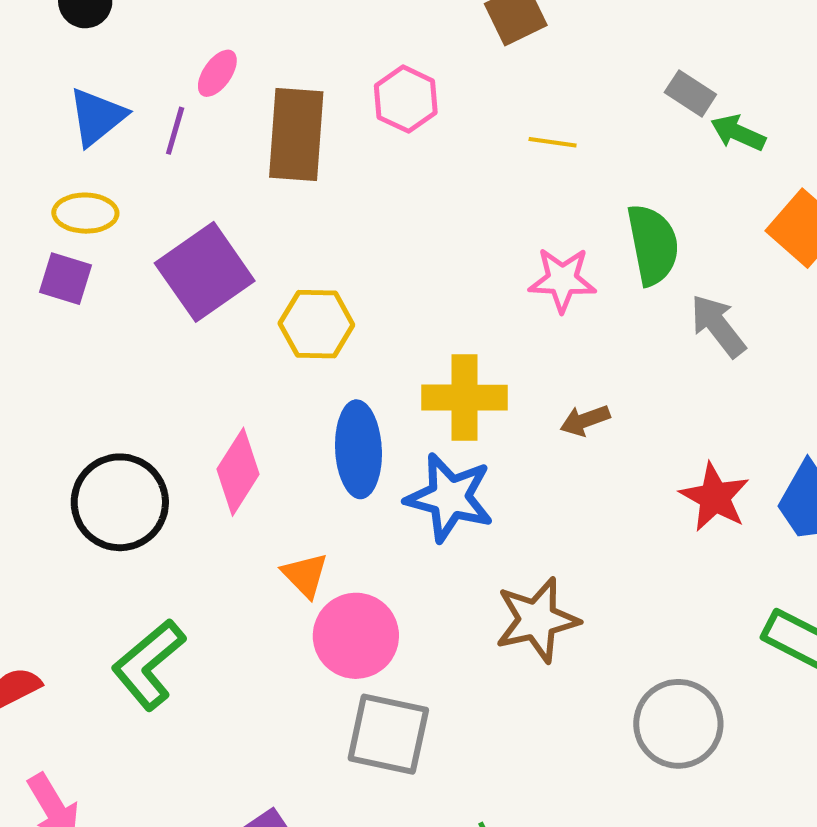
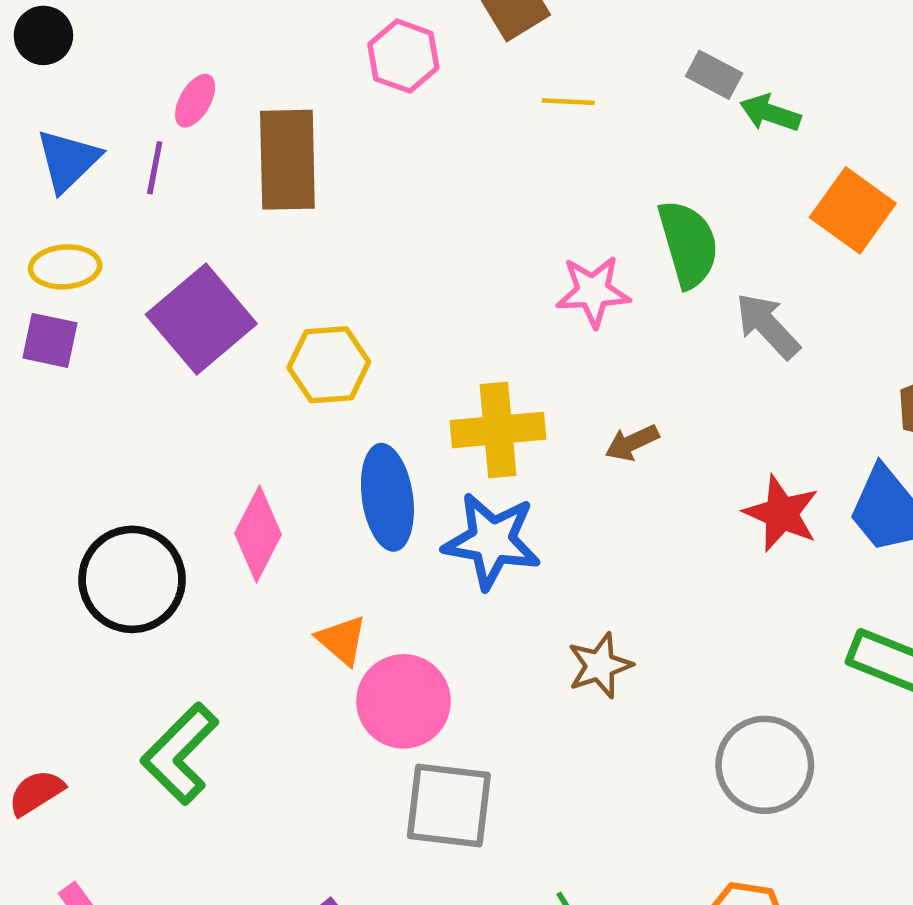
pink hexagon: (406, 99) -> (403, 56), moved
yellow line: (553, 142) -> (568, 102), moved
brown star: (537, 620) -> (600, 666), size x0.7

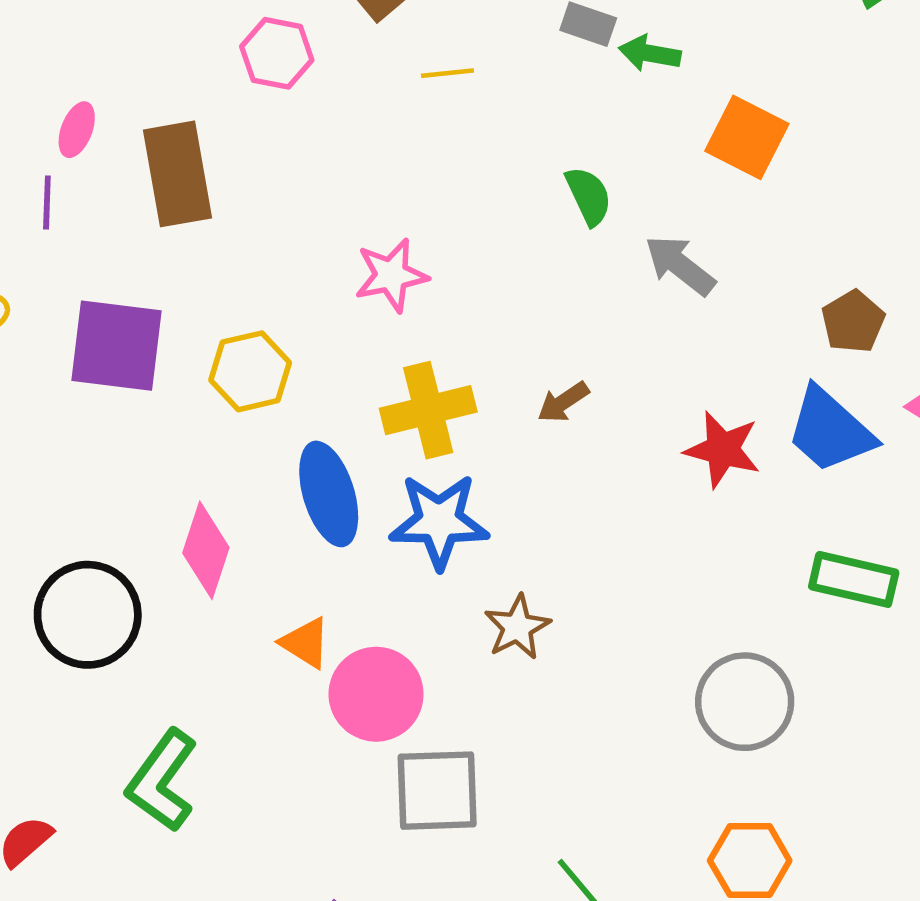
green semicircle: (688, 244) -> (589, 196), size x0.7
pink star: (593, 291) -> (391, 275), moved
purple square: (201, 319) -> (117, 346), turned -34
brown star: (600, 666) -> (517, 627), moved

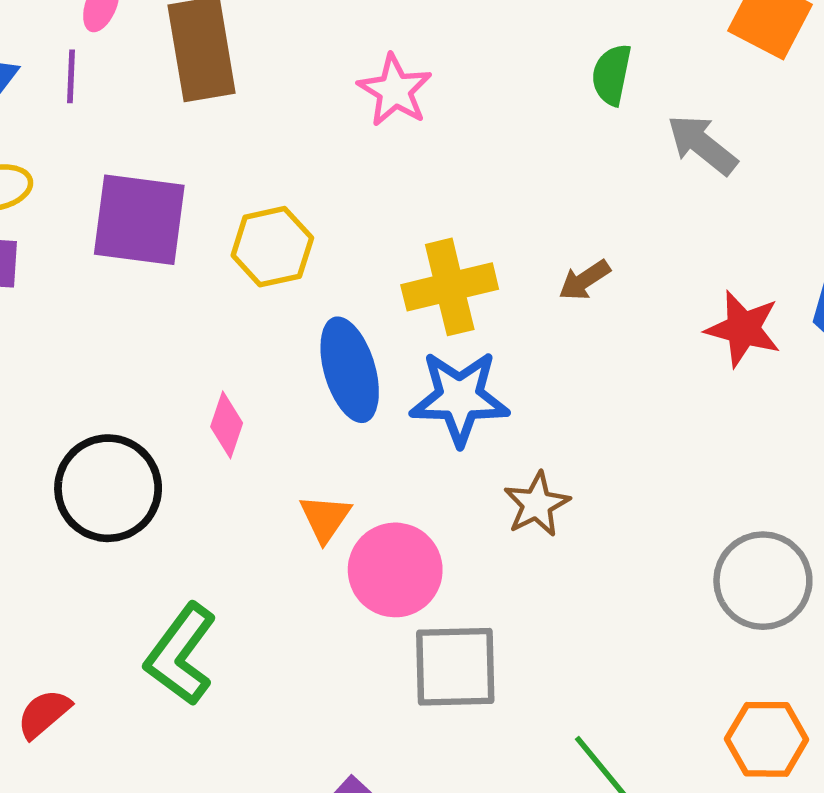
green semicircle: (589, 196) -> (612, 75), turned -144
pink star: (391, 275) -> (395, 90), moved, turned -30
pink diamond: (206, 550) -> (227, 425), size x0.7
orange triangle: (305, 643) -> (325, 518), turned 32

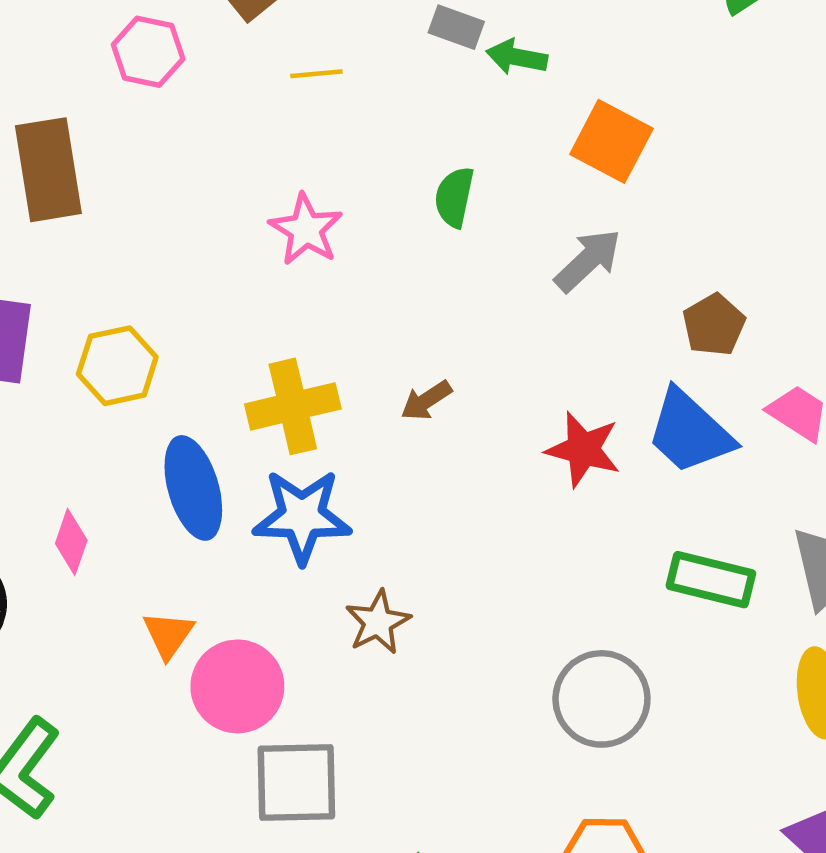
pink star: (395, 90) -> (306, 229), moved
gray arrow: (702, 145) -> (588, 260), moved, turned 98

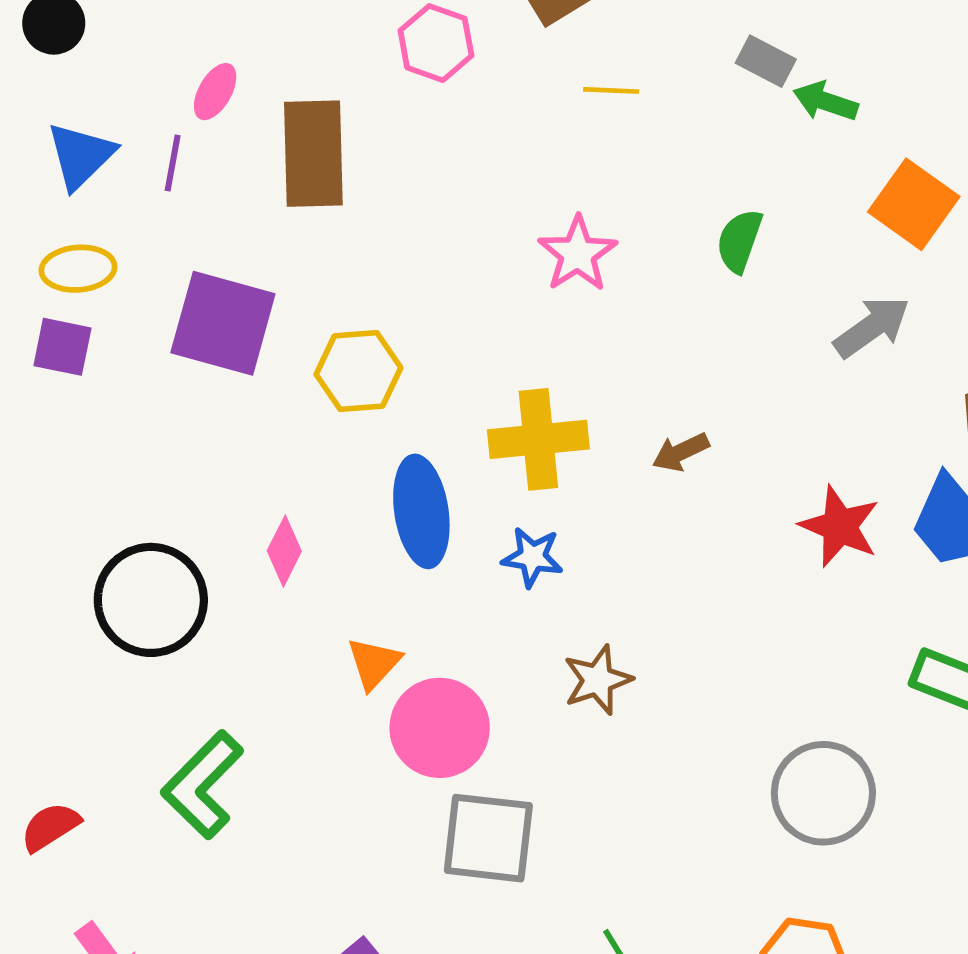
blue star: (302, 516) -> (532, 557), size x0.6

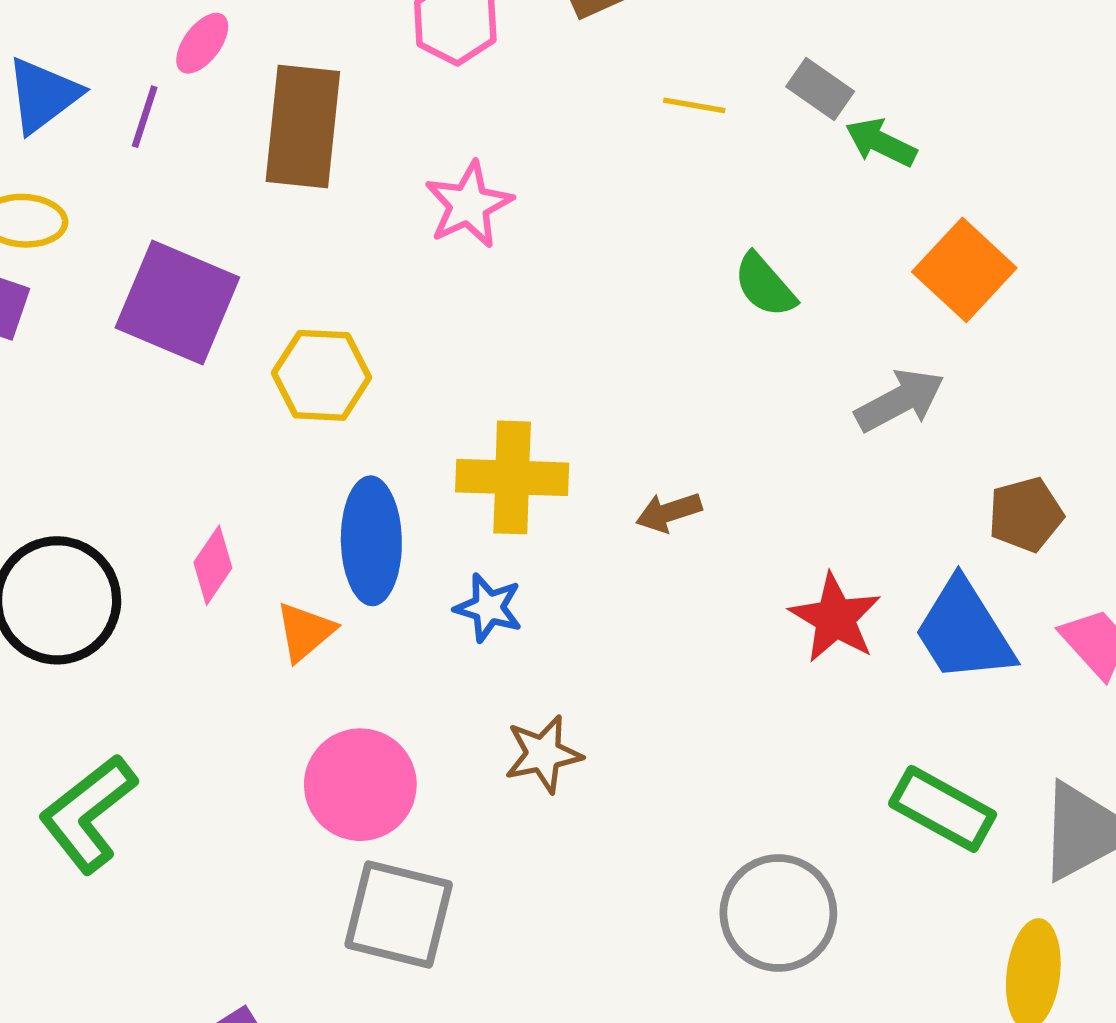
yellow line: (611, 90) -> (694, 105), moved
green semicircle: (739, 241) -> (765, 285), turned -68
pink star: (578, 254) -> (469, 205), moved
orange triangle: (374, 663) -> (305, 632), moved

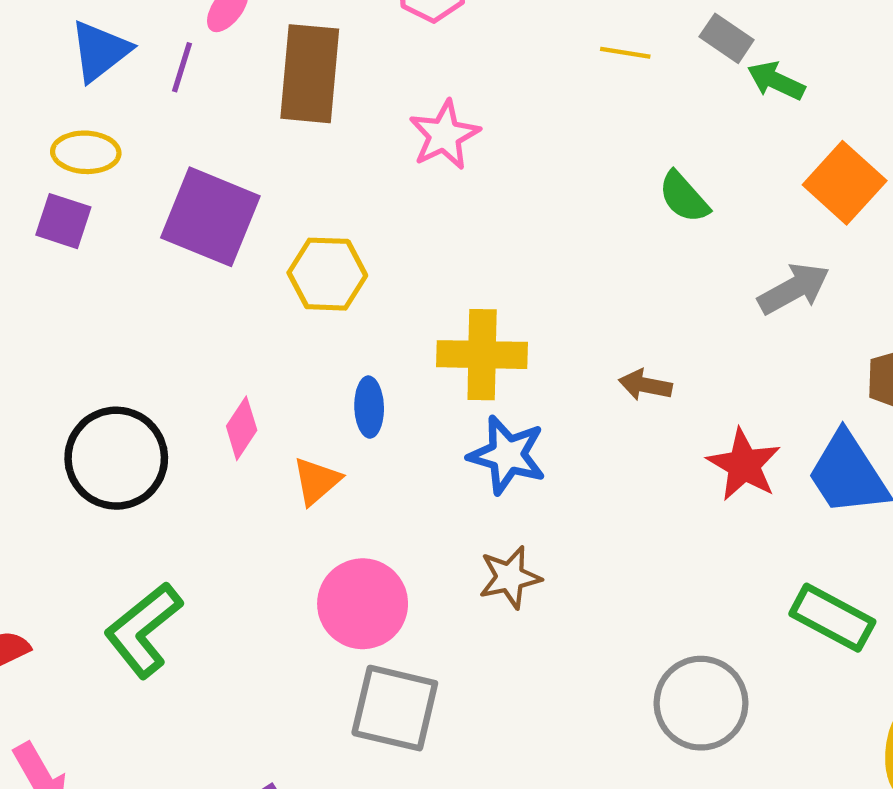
brown arrow: (669, 512) -> (645, 385), moved, turned 30
blue ellipse: (371, 541) -> (369, 407), size x0.6
blue star: (488, 608) -> (507, 455), moved, size x1.4

